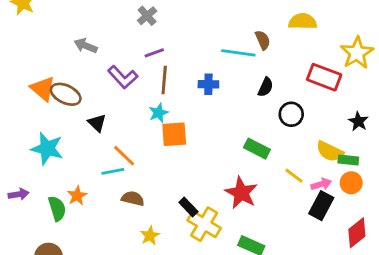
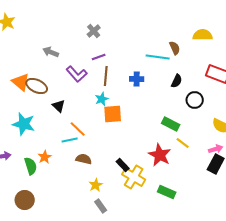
yellow line: (294, 176) -> (183, 143), moved

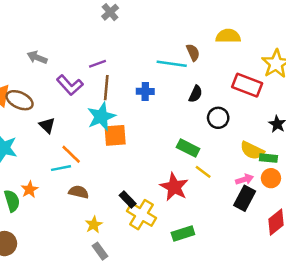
gray cross: (94, 31) -> (110, 12), moved
cyan star: (102, 99) -> (101, 117), size x1.6
green rectangle: (167, 192) -> (183, 233), turned -42

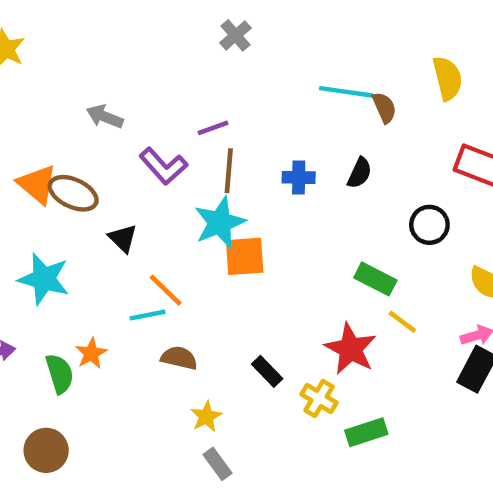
yellow semicircle: (228, 36) -> (448, 78), turned 75
cyan line: (172, 64) -> (346, 92), moved
black semicircle: (196, 94) -> (360, 173), moved
yellow cross: (141, 215) -> (319, 398), moved, size x0.7

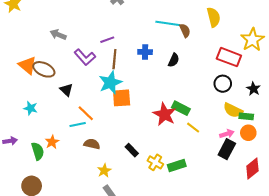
blue cross: (299, 177) -> (145, 52), moved
black circle: (429, 225) -> (223, 84), moved
cyan star: (44, 279) -> (31, 108), size x0.6
red star: (351, 349) -> (164, 114), moved
green rectangle: (366, 432) -> (177, 165), moved

